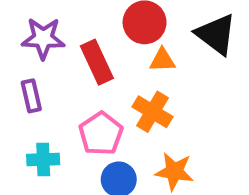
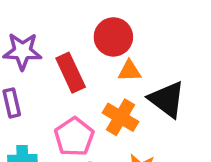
black triangle: (216, 34) -> (167, 99), moved

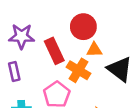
orange cross: (121, 117) -> (79, 70), moved

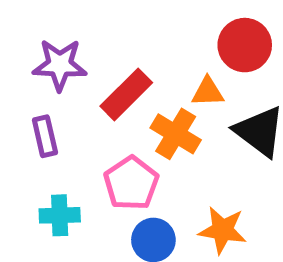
red circle: (83, 27) -> (245, 45), moved
red rectangle: (54, 51) -> (126, 94), turned 70

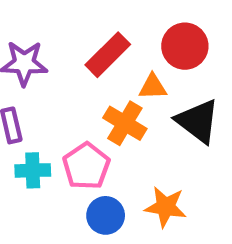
red rectangle: (126, 94) -> (108, 55), moved
cyan cross: (60, 215) -> (33, 170), moved

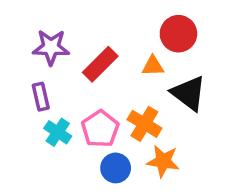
red rectangle: (108, 55) -> (100, 64), moved
orange cross: (125, 123) -> (144, 124), moved
cyan cross: (33, 170) -> (58, 132), turned 36

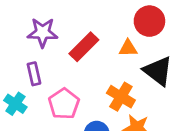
pink pentagon: (100, 129) -> (64, 104), moved
cyan cross: (58, 132) -> (15, 104), moved

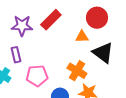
red rectangle: (84, 47) -> (51, 20), moved
pink pentagon: (64, 104) -> (37, 76), turned 30

